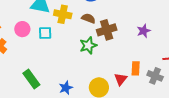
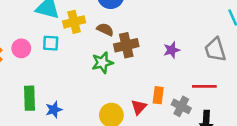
yellow cross: (63, 14) -> (74, 22), turned -30
pink circle: (22, 29) -> (21, 48), moved
green rectangle: (31, 79) -> (29, 98), turned 30
blue star: (66, 88) -> (54, 110), moved

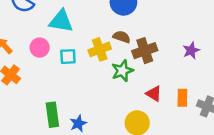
yellow cross: (74, 22) -> (100, 49), moved
pink circle: (21, 48) -> (40, 48), moved
red triangle: (139, 107) -> (154, 94), moved, turned -35

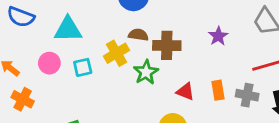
brown cross: (145, 51) -> (167, 45), turned 30

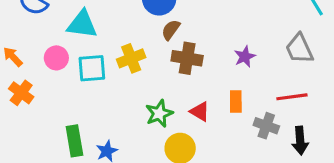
brown semicircle: (138, 35) -> (171, 30), moved, turned -72
cyan square: (83, 67) -> (92, 68), size x1.4
green star: (146, 72) -> (159, 114), moved
orange rectangle: (218, 90) -> (236, 102), moved

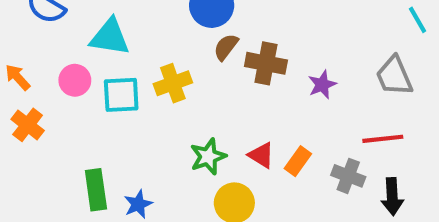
brown cross: (187, 58) -> (266, 63), moved
orange rectangle: (236, 102) -> (298, 161), moved, turned 35

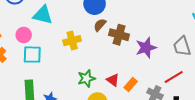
purple star: (322, 85) -> (146, 48), size x1.5
cyan square: (121, 95) -> (32, 55), moved
red line: (383, 139) -> (174, 77), turned -30

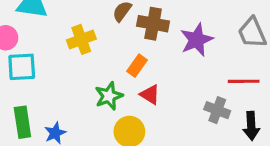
red line: (174, 77) -> (244, 81), turned 36
orange rectangle: (131, 84) -> (137, 66), moved

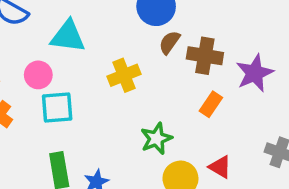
orange rectangle: (137, 66) -> (211, 104), moved
red triangle: (150, 95) -> (220, 167), moved

